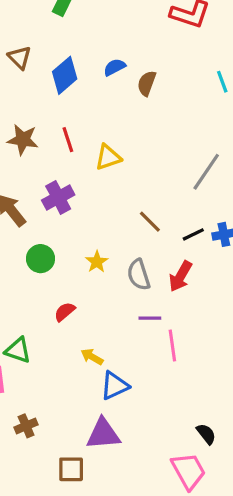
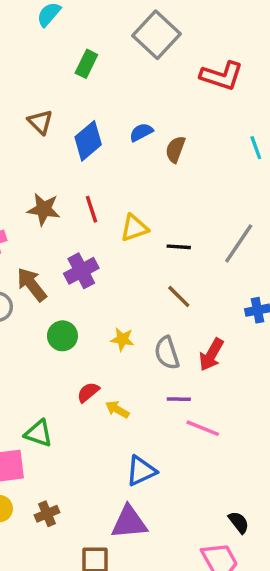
black line: (193, 234) -> (179, 247), moved, turned 30
yellow star: (97, 262) -> (122, 339), turned -30
pink line: (172, 345) -> (203, 428), turned -60
yellow arrow: (92, 357) -> (117, 409), moved

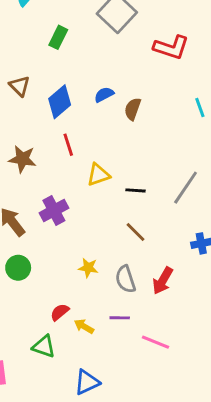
red line: (92, 209) -> (68, 145), moved
green circle: (62, 336) -> (18, 268), moved
purple line: (179, 399) -> (120, 318), moved
green triangle: (39, 433) -> (44, 346), moved
blue triangle: (141, 471) -> (87, 382), moved

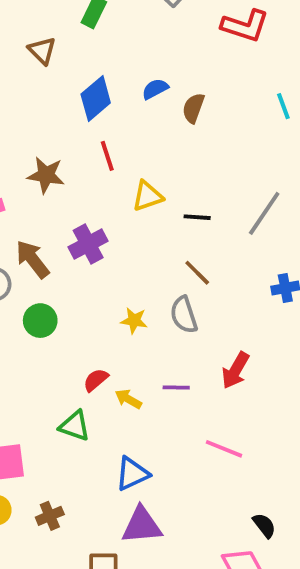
brown triangle: (20, 86) -> (42, 51), moved
gray semicircle: (125, 279) -> (184, 315), moved
red arrow: (163, 281) -> (236, 370), moved
pink line: (156, 342) -> (224, 449), moved

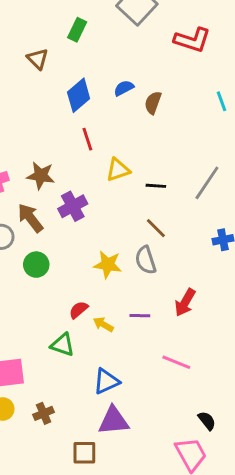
brown star: (46, 175) -> (41, 176), moved
yellow star: (134, 321) -> (108, 265), size x1.4

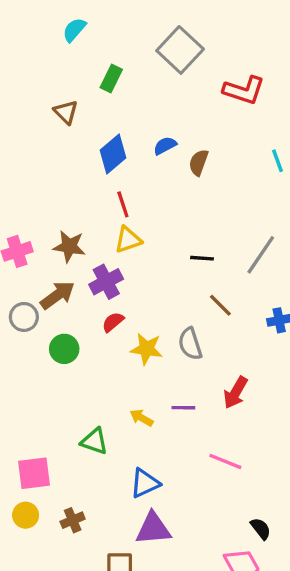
yellow triangle: (118, 170) -> (128, 240), moved
brown arrow: (30, 218) -> (57, 295), turned 92
brown line: (156, 228) -> (220, 305), moved
red semicircle: (79, 310) -> (113, 322), moved

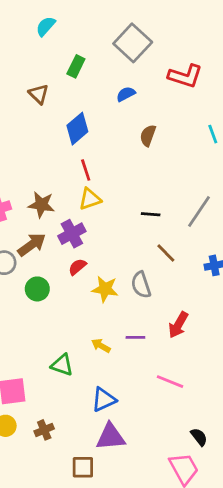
blue semicircle: (165, 146) -> (126, 94), moved

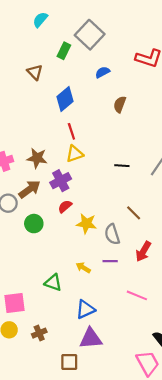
gray square: (133, 43) -> (90, 35), moved
brown line: (166, 253) -> (134, 213), moved
gray semicircle: (141, 285) -> (112, 234), moved

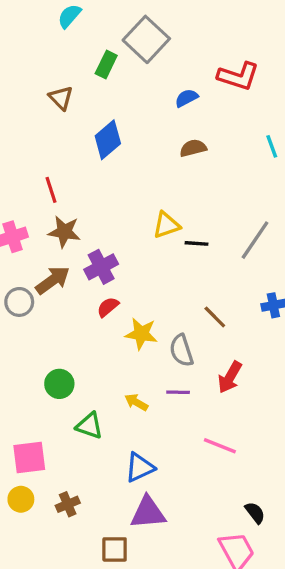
blue semicircle: (103, 72) -> (186, 98), moved
brown semicircle: (120, 104) -> (193, 148), turned 56
red line: (71, 131) -> (51, 190), moved
yellow triangle: (75, 154) -> (166, 225), moved
green circle: (34, 224) -> (59, 384), moved

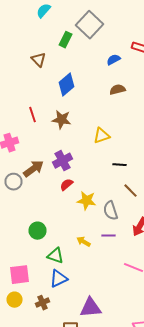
brown star: (64, 232) -> (62, 120), moved
black line: (196, 243) -> (120, 165), moved
blue triangle: (140, 467) -> (58, 279), moved

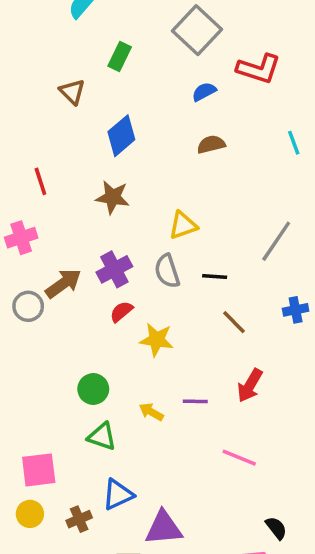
gray square: (90, 25) -> (197, 30), moved
red line: (32, 115) -> (40, 181), moved
gray semicircle: (110, 211) -> (167, 271), moved
green circle: (38, 231) -> (93, 389), moved
blue triangle: (58, 279) -> (118, 495), moved

